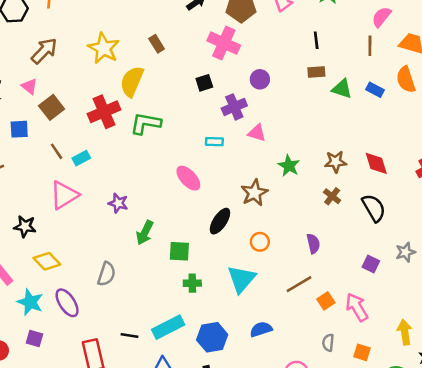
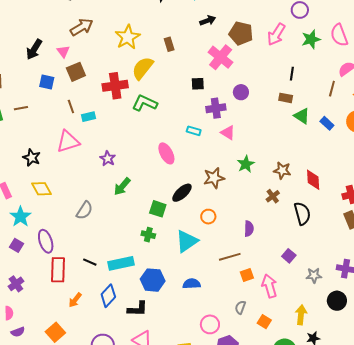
green square: (179, 251) -> (158, 209), moved
gray star: (405, 252) -> (314, 275), moved
purple ellipse: (67, 303) -> (46, 241), moved

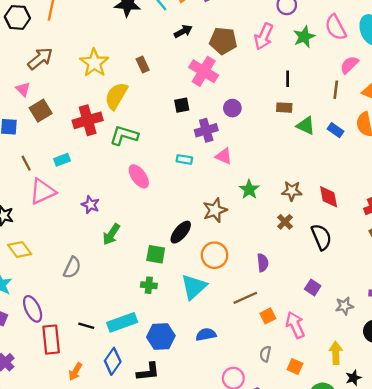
brown line: (71, 107) -> (26, 163), moved
pink ellipse: (166, 153) -> (139, 176), moved
orange circle: (208, 217) -> (215, 255), size x1.5

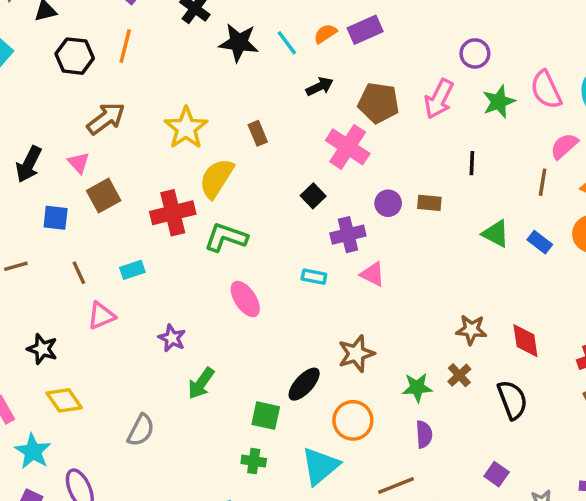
black square: (182, 105) -> (313, 196), turned -35
brown rectangle: (284, 108) -> (429, 203), moved
green star: (249, 189) -> (417, 387), moved, turned 30
pink triangle: (42, 191) -> (101, 316), size x0.7

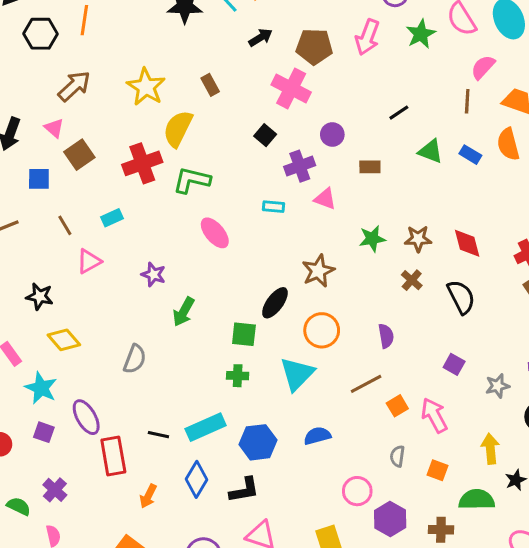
black line: (472, 163) -> (399, 113), moved, turned 60
brown rectangle: (429, 203) -> (370, 167), moved
green star: (417, 387) -> (372, 239), moved

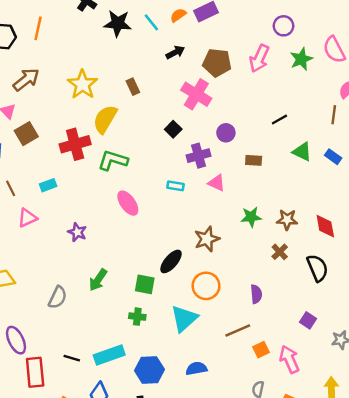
green arrow: (184, 312) -> (98, 280), moved

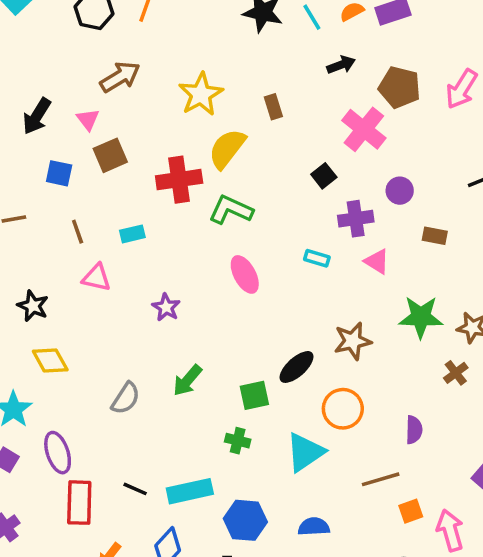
green star: (251, 217) -> (421, 317), size x1.4
pink triangle: (27, 218) -> (96, 278), turned 30
green square: (145, 284) -> (254, 395), turned -30

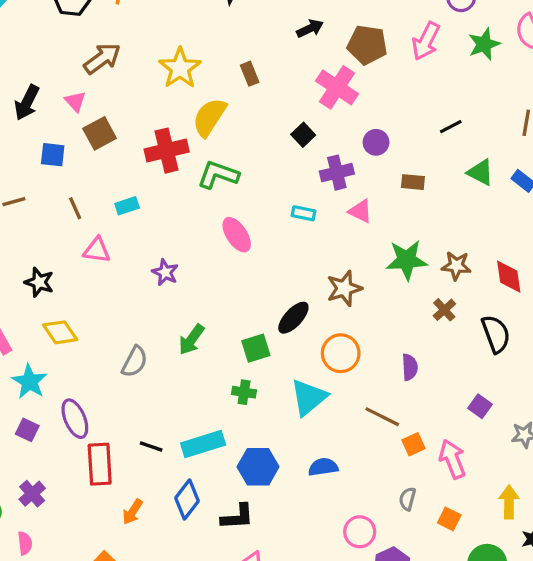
brown line: (381, 479) -> (382, 417), turned 48

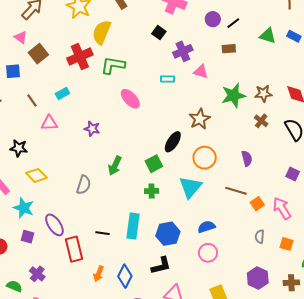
black line: (451, 127) -> (233, 23), moved
purple circle: (376, 142) -> (213, 19), moved
cyan rectangle: (203, 444) -> (133, 226), turned -55
blue diamond: (187, 500) -> (125, 276), moved
pink circle: (360, 532) -> (208, 253), moved

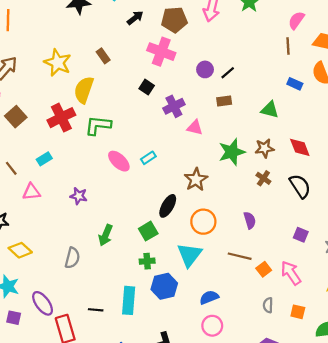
green triangle: (268, 36) -> (270, 110), moved
cyan rectangle: (168, 79) -> (148, 158), moved, turned -32
blue hexagon: (168, 234) -> (164, 286), moved

